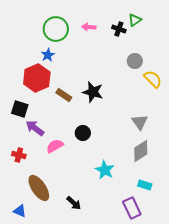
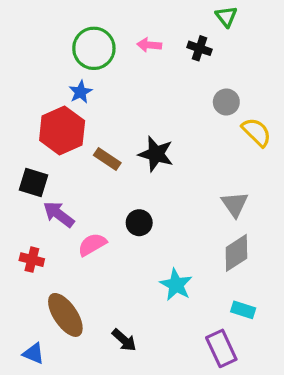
green triangle: (135, 20) -> (226, 16), moved, turned -32

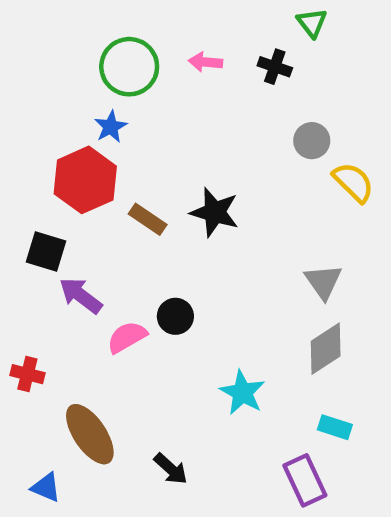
black circle: (139, 223) -> (175, 316), moved
red cross: (32, 260) -> (27, 374), moved

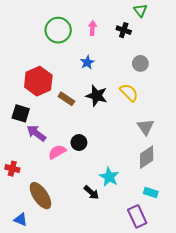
pink arrow: (205, 62) -> (92, 28), turned 88
blue star: (111, 127) -> (87, 62), moved
yellow semicircle: (353, 182) -> (129, 93), moved
black arrow: (171, 469) -> (91, 192), moved

